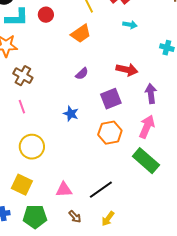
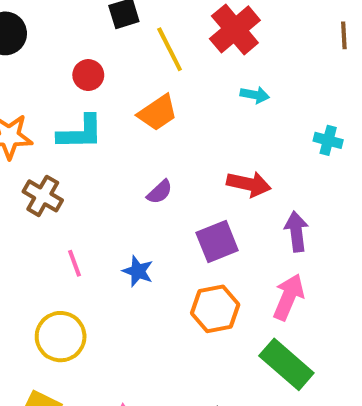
cyan L-shape: (17, 18) -> (80, 132), moved
pink line: (22, 107) -> (74, 263), moved

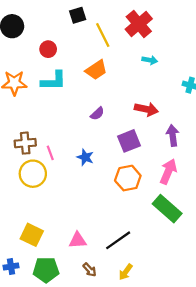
red circle: (88, 75) -> (48, 49), moved
brown cross: (43, 196) -> (25, 143), moved, turned -35
yellow circle: (61, 337) -> (33, 174), moved

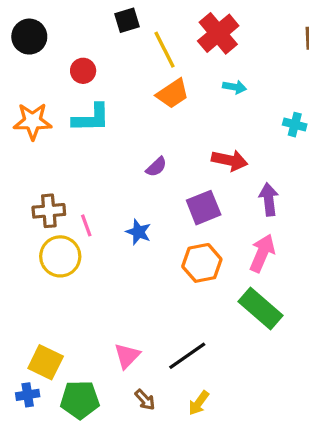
orange trapezoid: (96, 70) -> (173, 94), moved
yellow square: (32, 235) -> (46, 362), moved
pink triangle: (78, 240) -> (127, 356), turned -42

